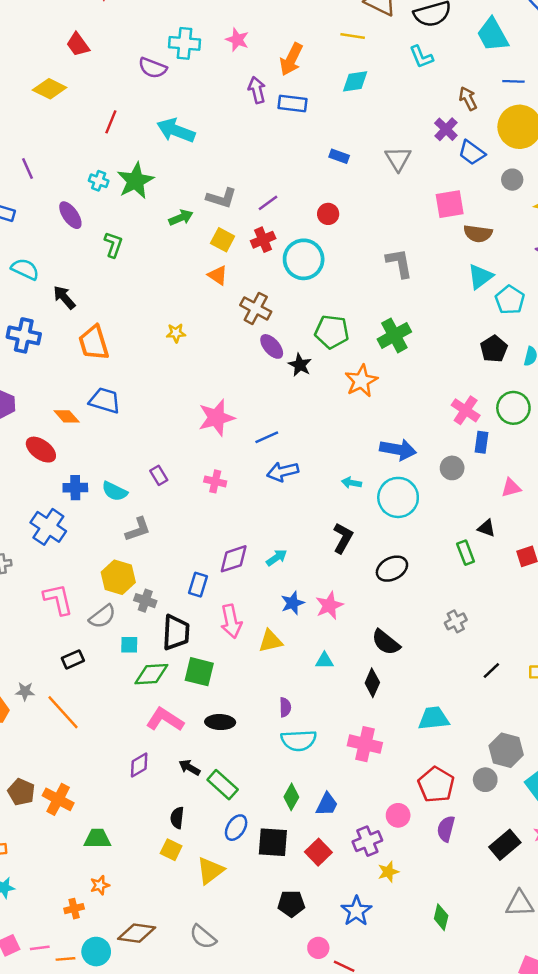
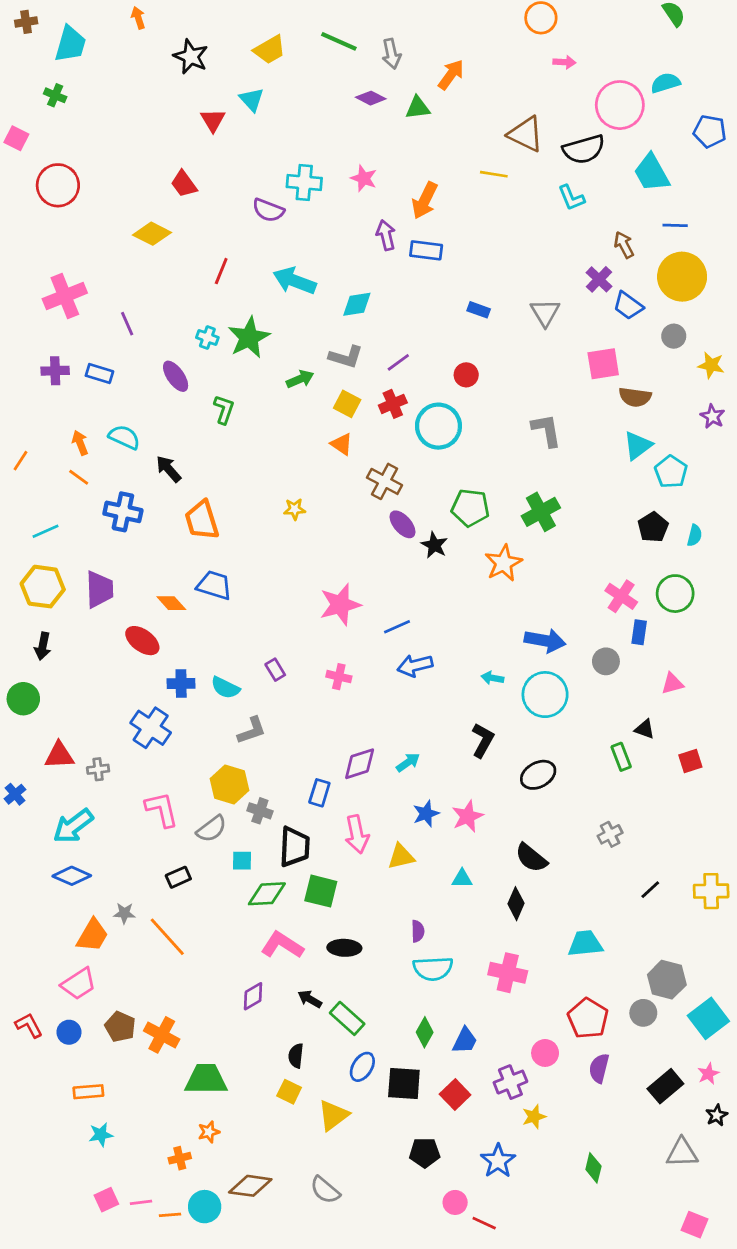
cyan diamond: (355, 81) -> (357, 304), moved
green trapezoid: (97, 839) -> (206, 1079), size x1.4

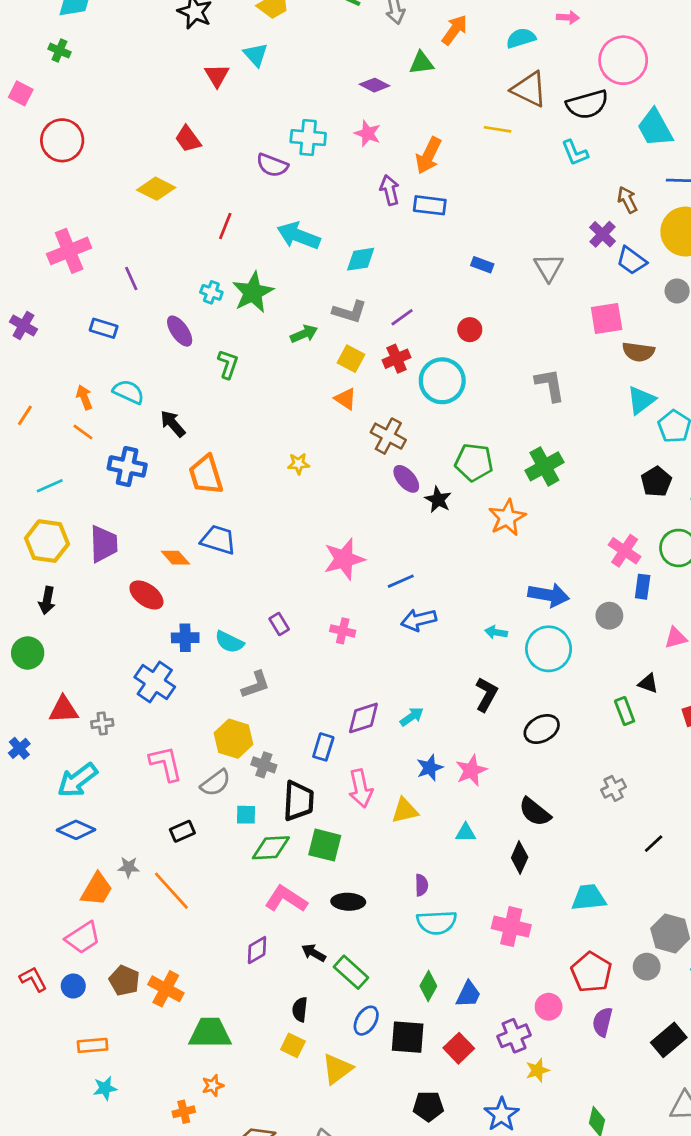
cyan semicircle: (665, 83) -> (521, 38), moved
purple diamond: (371, 98) -> (374, 85), moved
purple cross: (55, 371) -> (23, 326), moved, turned 32

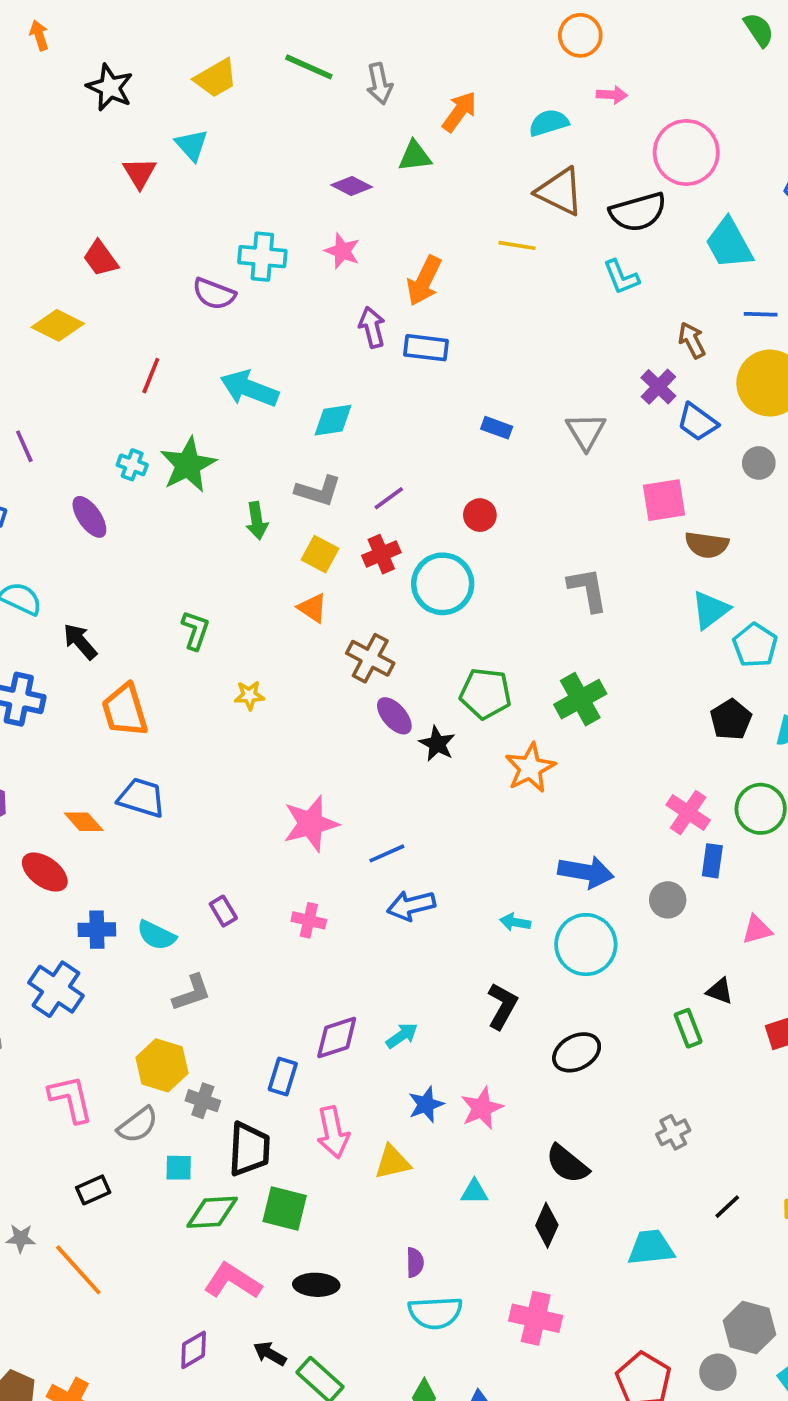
green arrow: (304, 334) -> (257, 521), turned 104
green L-shape: (228, 364) -> (195, 630), moved
cyan trapezoid: (589, 898) -> (651, 1248), moved

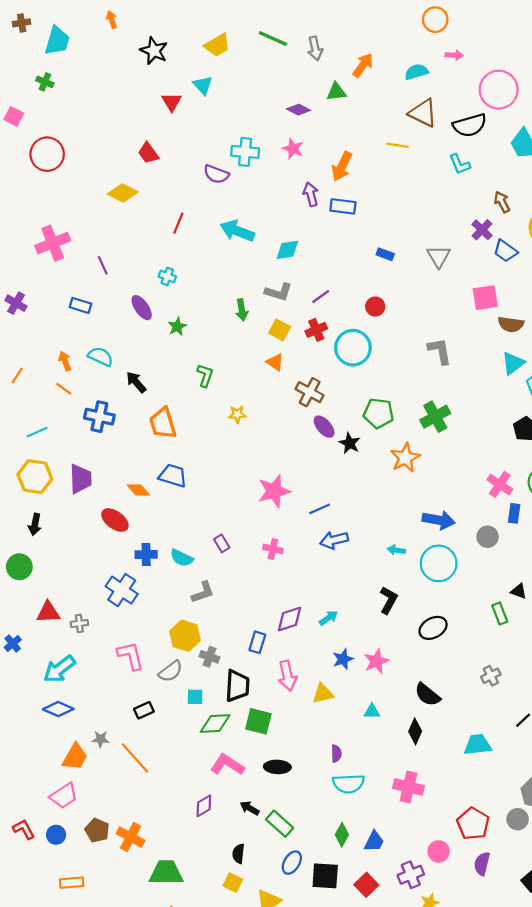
green star: (188, 465) -> (177, 327), moved, size x0.6

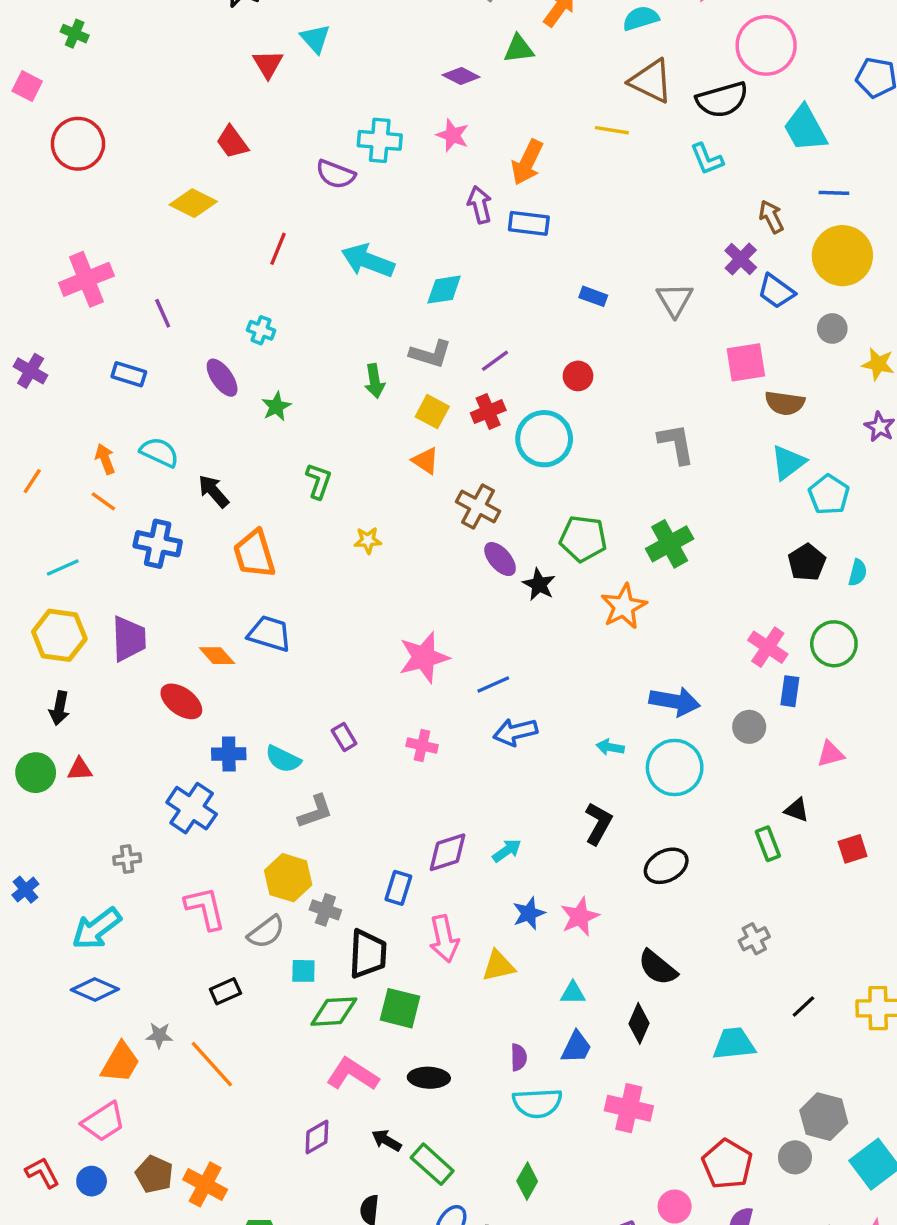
red triangle: (48, 612) -> (80, 769), moved, size x0.7
blue trapezoid: (374, 841) -> (576, 1047), moved

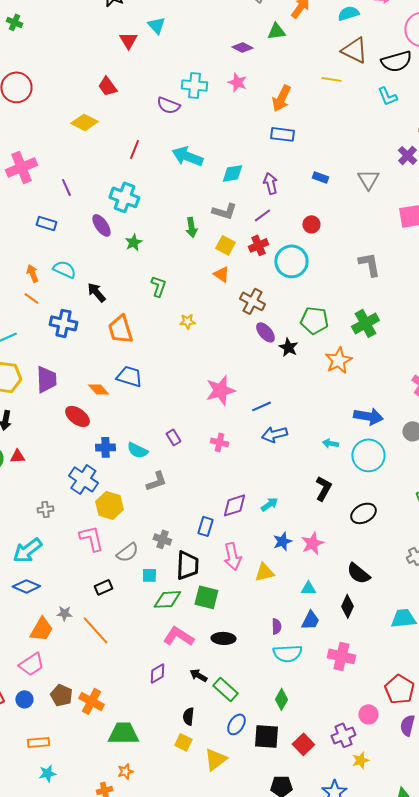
purple arrow: (480, 205) -> (270, 183), moved
cyan cross: (261, 330) -> (124, 197), size x1.8
yellow hexagon: (288, 878) -> (109, 505), moved

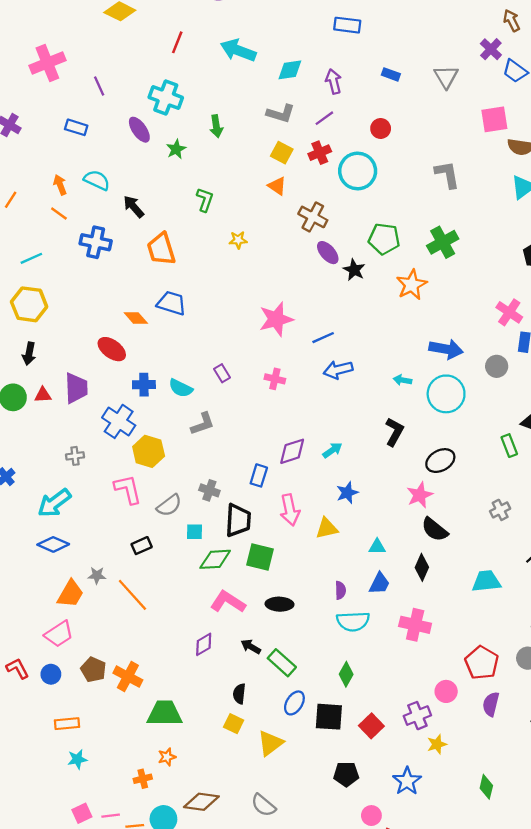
green arrow: (191, 227) -> (216, 126), moved
purple trapezoid: (46, 379) -> (76, 388), moved
pink star: (312, 543) -> (420, 495), moved

